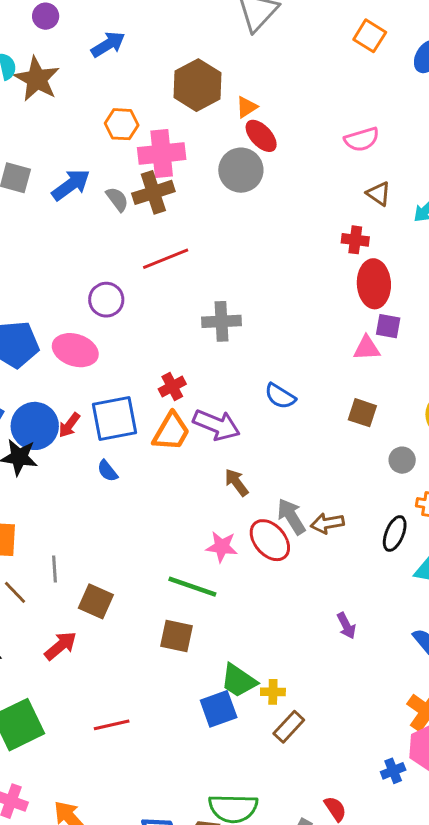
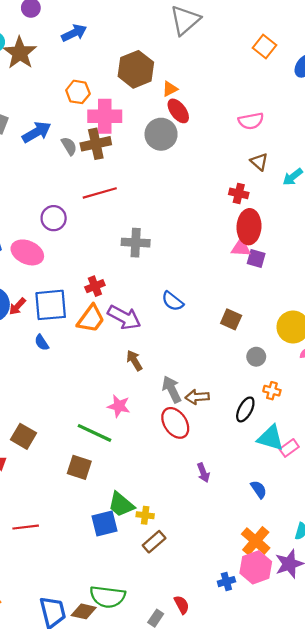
pink triangle: (367, 348) -> (241, 248), moved
red ellipse: (270, 540) -> (175, 423), moved

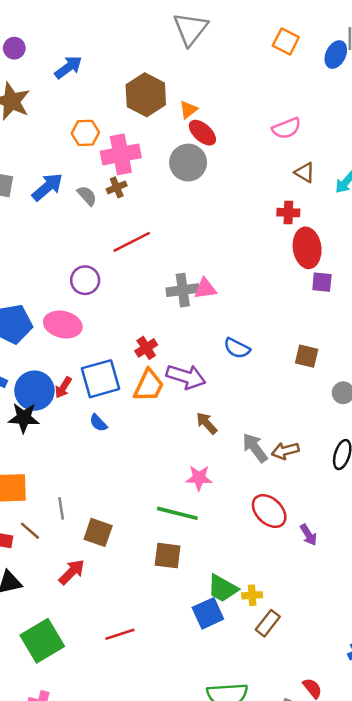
brown cross: (96, 144) -> (117, 187), size x0.6
pink triangle: (241, 248) -> (205, 289), moved
red ellipse: (175, 423) -> (269, 511), moved

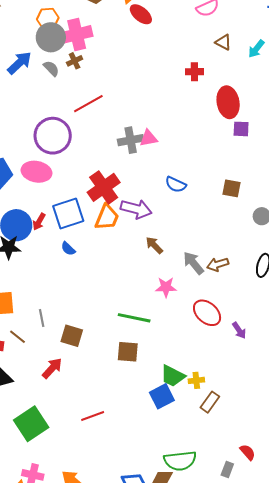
gray circle: (188, 163) -> (51, 37), moved
red cross: (288, 213) -> (194, 72), moved
purple circle: (85, 280) -> (53, 136), size x1.6
red cross: (146, 348) -> (104, 187), size x1.8
pink star: (199, 478) -> (166, 287), moved

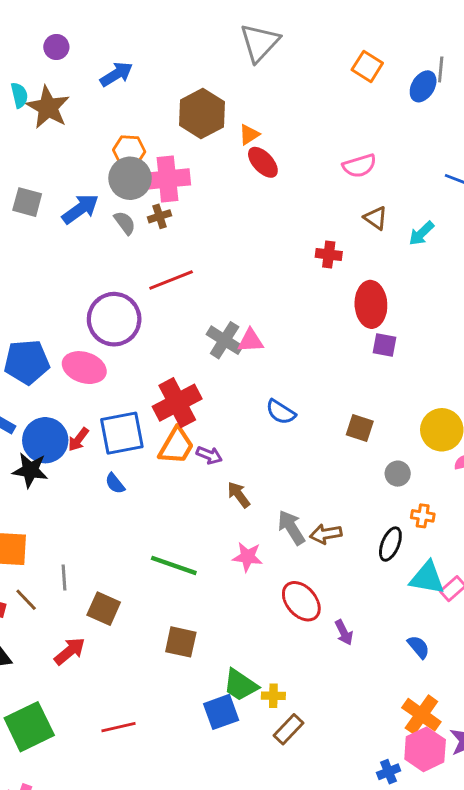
gray cross: (131, 140) -> (225, 340), turned 35
purple arrow: (136, 209) -> (209, 455), moved, size x0.6
green line: (134, 318) -> (174, 565), moved

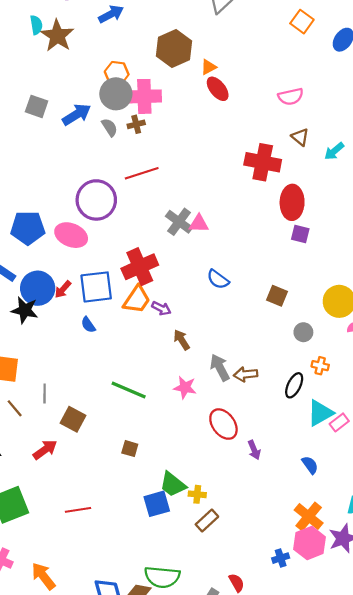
red cross: (329, 254) -> (263, 162), size x1.8
cyan triangle: (427, 578) -> (320, 413), turned -44
brown square: (181, 642) -> (130, 449), size x0.7

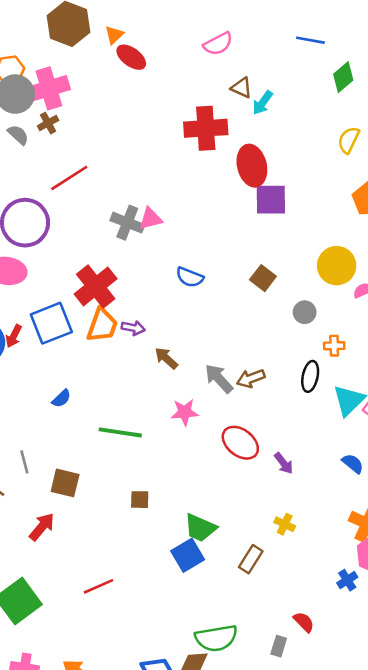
cyan arrow: (334, 151) -> (263, 103), moved
purple square: (300, 234) -> (271, 200), size x1.5
brown square: (277, 296) -> (263, 278), turned 30
blue semicircle: (88, 325) -> (61, 399), moved, turned -84
yellow cross: (197, 494) -> (285, 524), moved, turned 35

